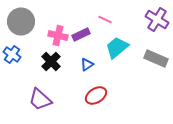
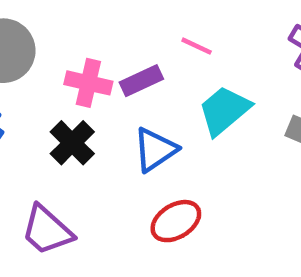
blue triangle: (87, 64) -> (155, 150), size x1.5

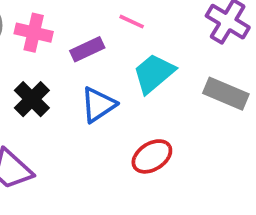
pink cross: (88, 83) -> (34, 33), moved
red ellipse: (176, 221) -> (152, 156), moved

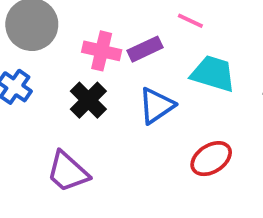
pink cross: (34, 33) -> (102, 51), moved
cyan trapezoid: (154, 73) -> (213, 74), turned 57

